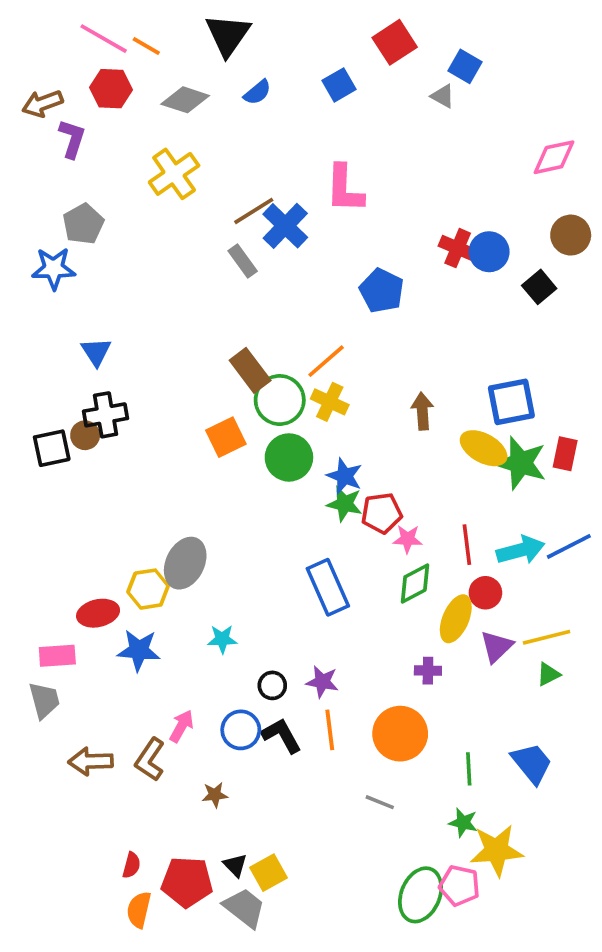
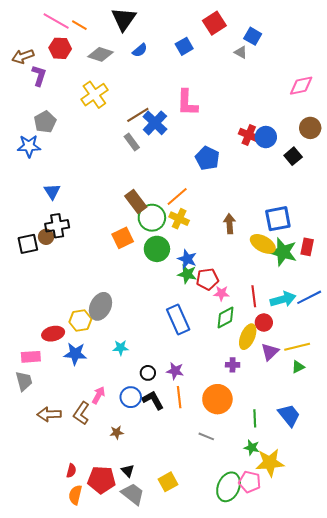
yellow square: (269, 873) -> (168, 482), moved

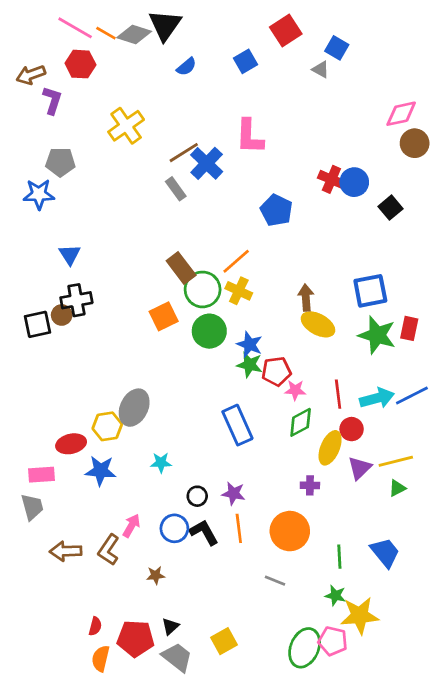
gray diamond: (100, 54) -> (134, 34), moved
gray pentagon: (45, 122) -> (60, 162), turned 30
brown circle: (310, 128) -> (415, 143), moved
yellow ellipse: (263, 244) -> (318, 324), moved
black triangle: (128, 471) -> (170, 626), turned 32

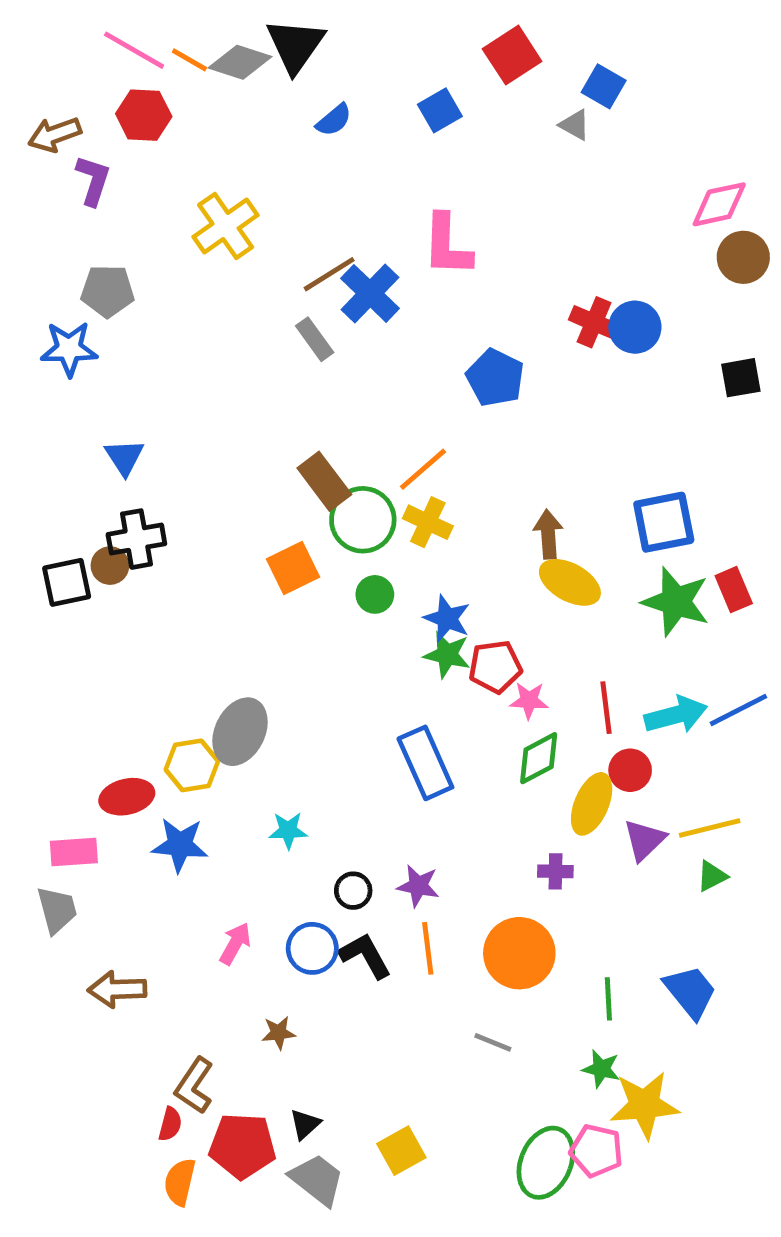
black square: (390, 208) -> (741, 378), moved, turned 30
red rectangle: (409, 328) -> (734, 590), turned -35
green circle: (209, 331) -> (375, 594), size x0.6
brown L-shape: (109, 550) -> (194, 1086), moved

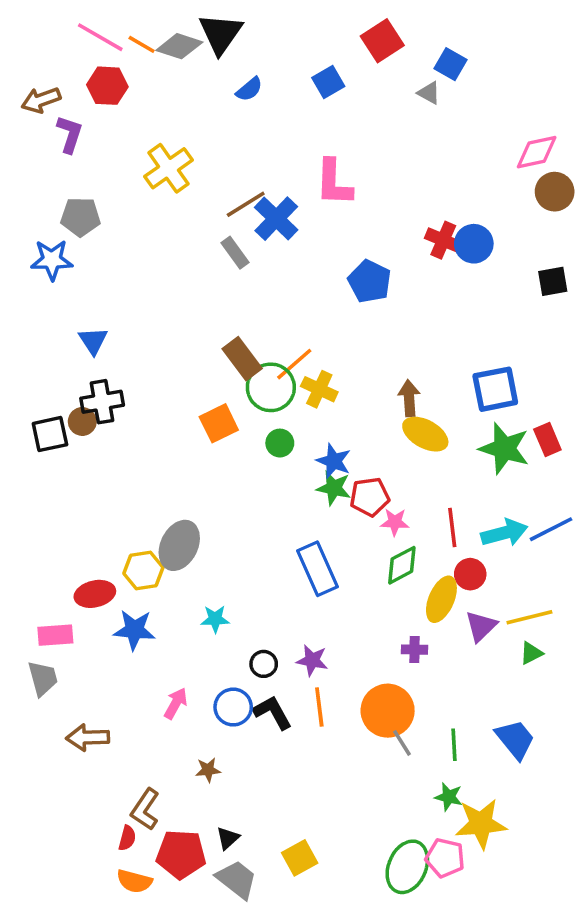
orange line: (423, 469) -> (294, 364), moved
gray line: (493, 1042) -> (402, 743), moved, turned 36
orange semicircle: (180, 1182) -> (134, 881), turned -88

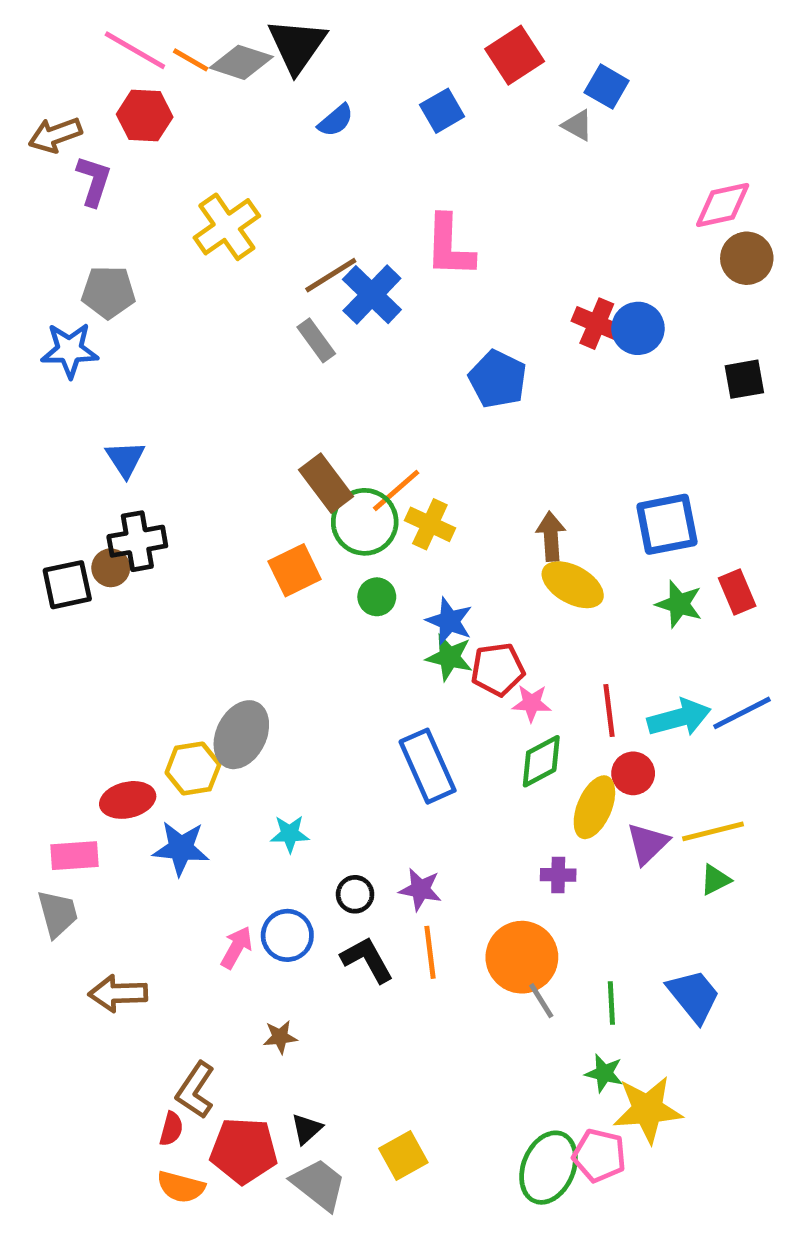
green star: (504, 448) -> (679, 604), size x0.7
blue circle: (233, 707) -> (287, 935), moved

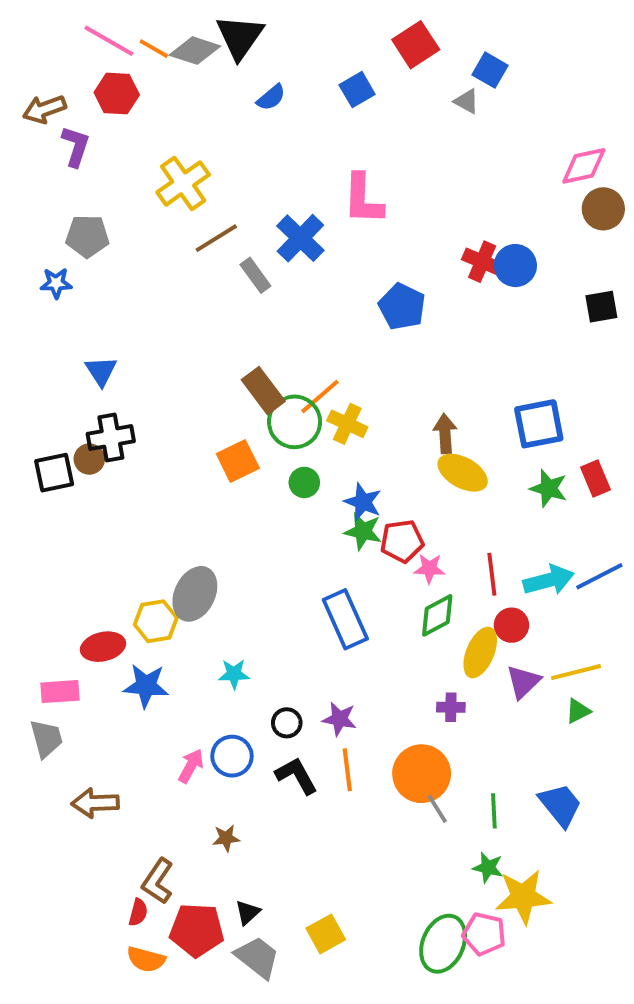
brown line: (331, 275) -> (216, 238), moved
blue star: (70, 350) -> (56, 283), size x0.7

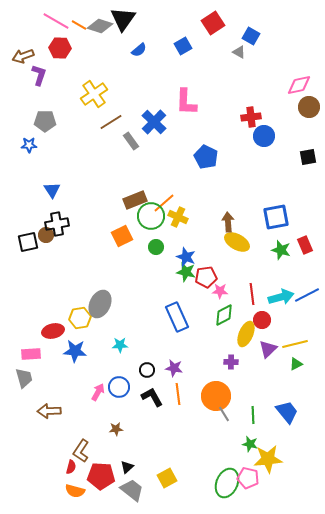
red cross: (482, 262) -> (251, 117), moved, turned -30
brown rectangle: (263, 391) -> (135, 200), turned -75

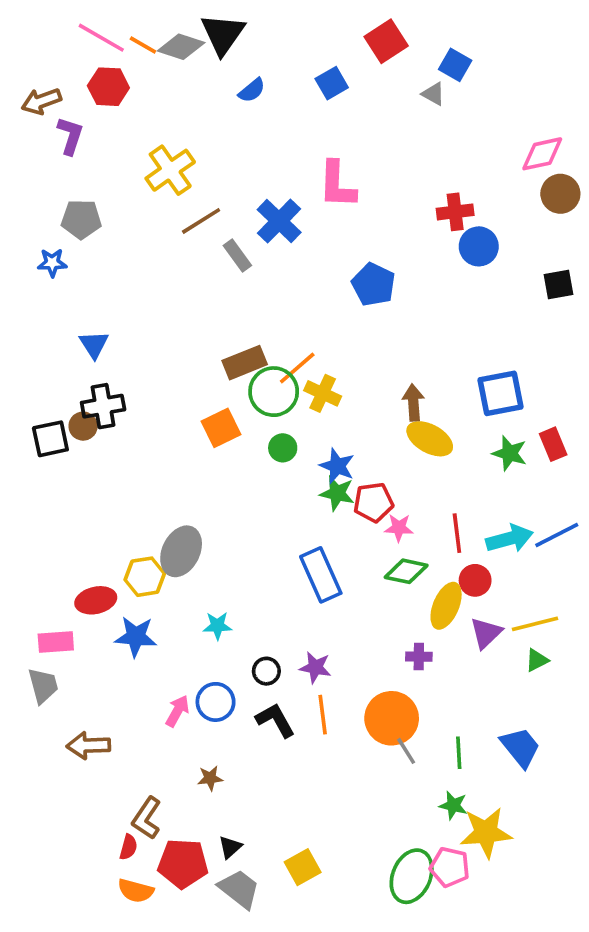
green diamond: (224, 315) -> (406, 571), turned 40

